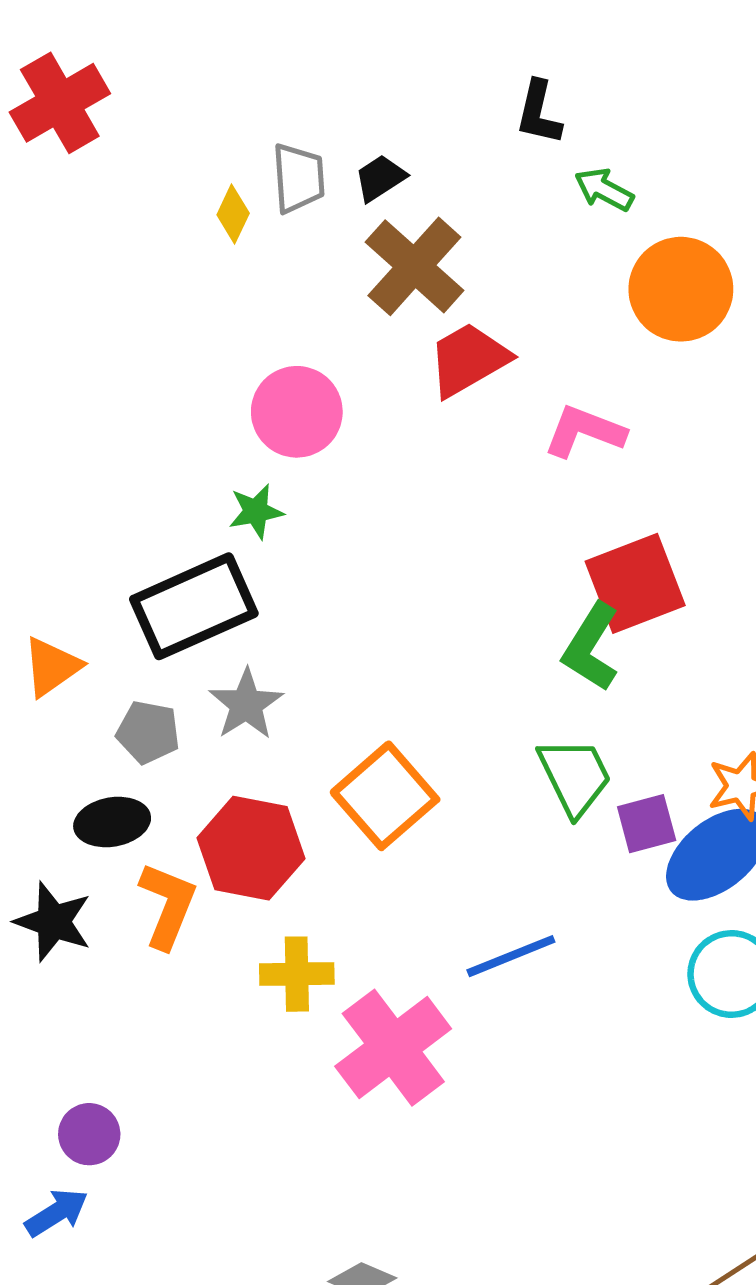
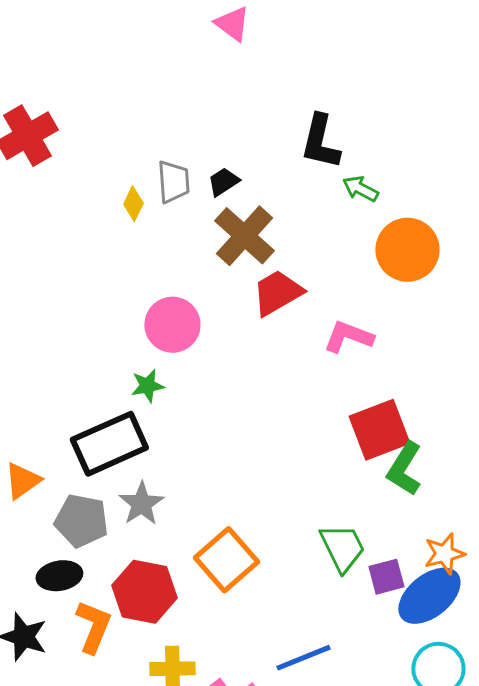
black L-shape: (539, 113) -> (320, 142), size x1.4
green L-shape: (591, 647) -> (404, 469), moved
gray pentagon: (148, 732) -> (81, 521), size x1.4

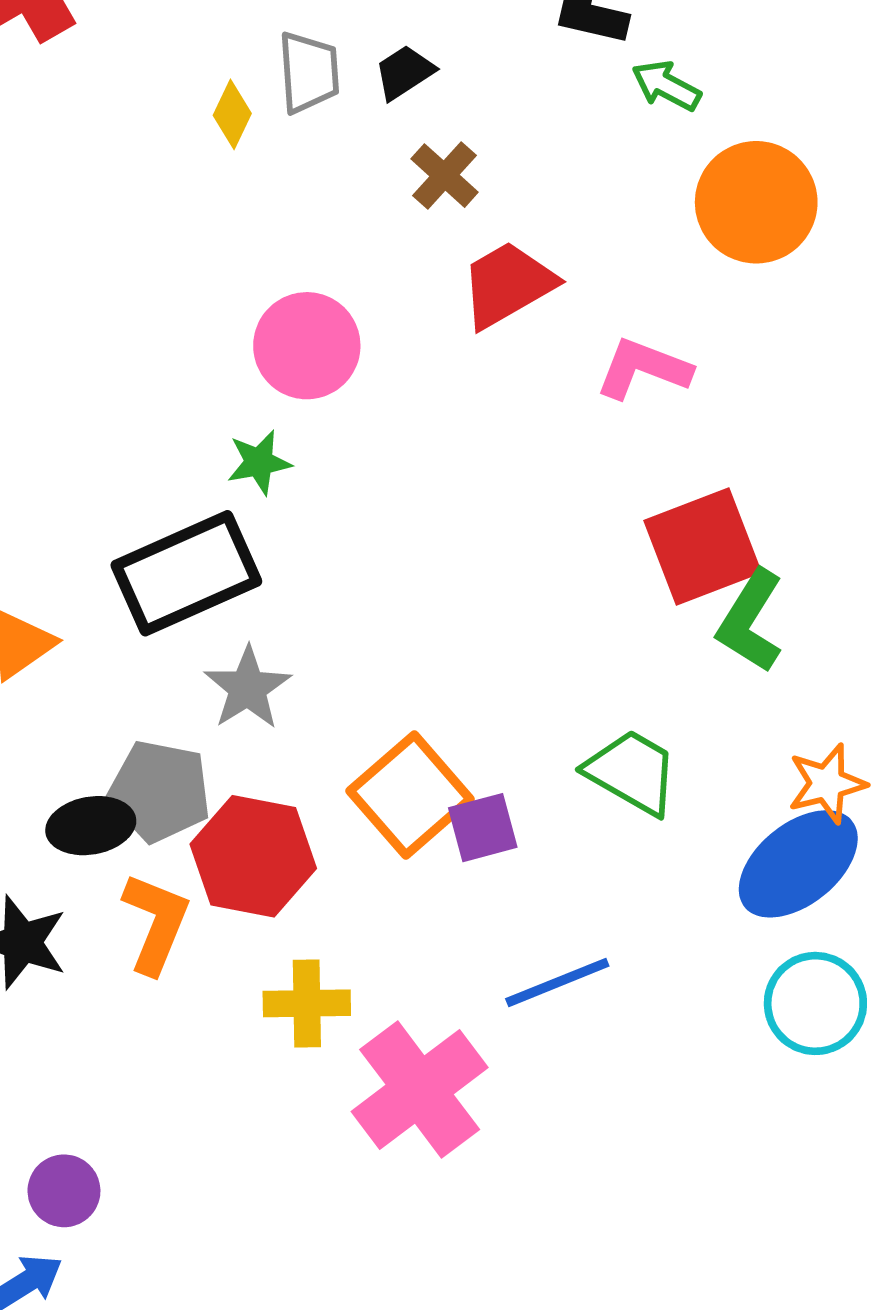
brown cross: (244, 236) -> (444, 176), size x0.6
gray pentagon: (81, 521) -> (160, 791), moved
green trapezoid: (342, 548) -> (632, 772), turned -34
purple square: (386, 577) -> (483, 828), moved

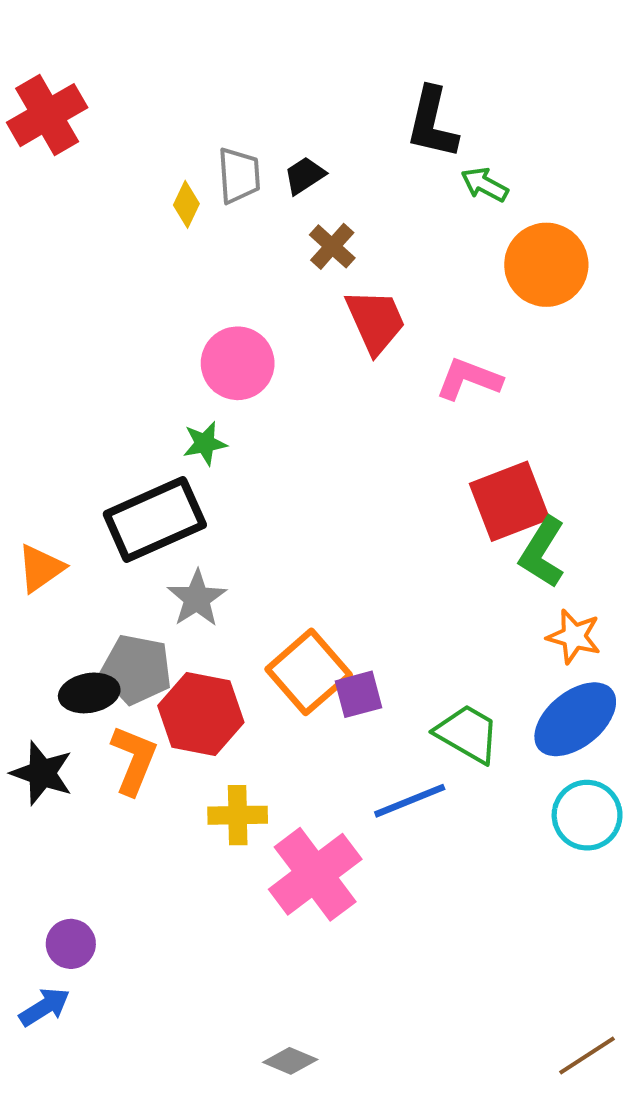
red trapezoid: (508, 285) -> (376, 321), turned 96
green trapezoid: (632, 772) -> (468, 734), moved
orange star: (827, 784) -> (574, 637), moved, turned 30

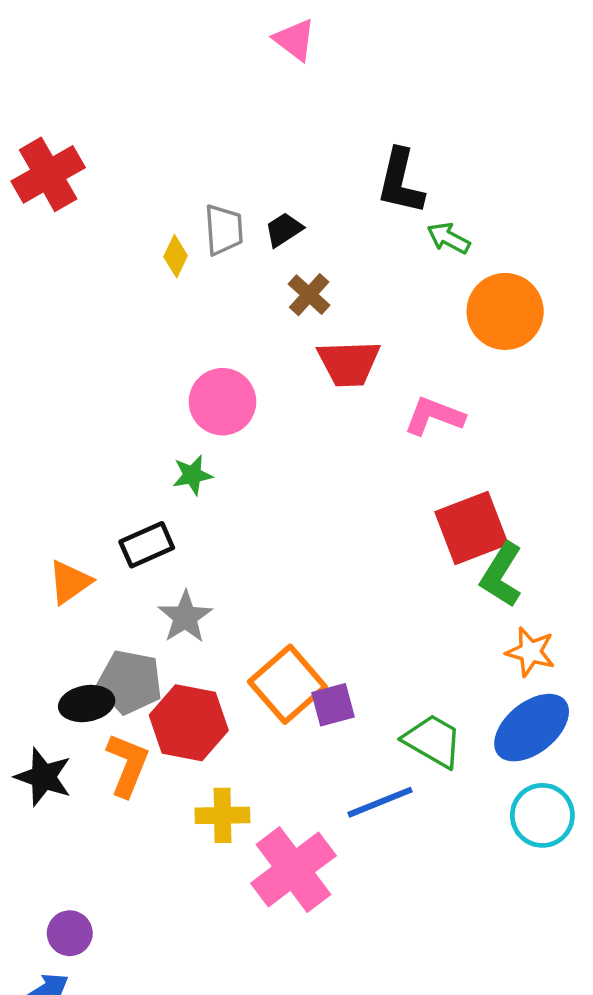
red trapezoid: (376, 321) -> (349, 363), turned 112
black rectangle: (155, 520) -> (147, 545), size x0.6
orange triangle: (41, 568) -> (70, 582), moved

